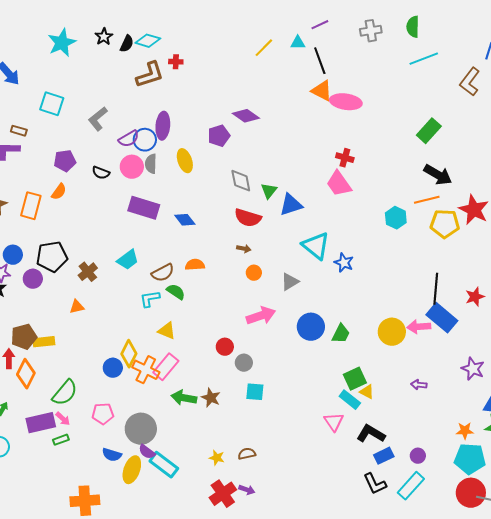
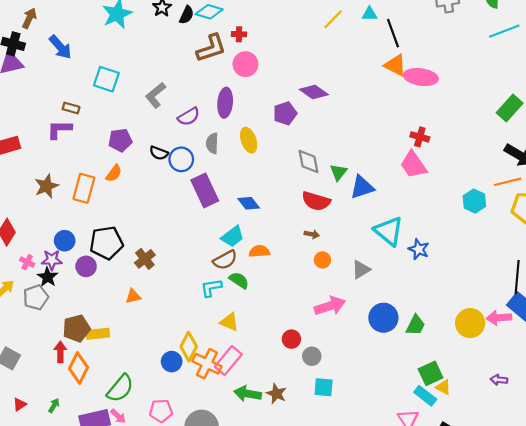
blue circle: (145, 140) -> (181, 159), moved
pink circle: (132, 167) -> (245, 64), moved
purple rectangle: (144, 208) -> (205, 190), turned 48
cyan trapezoid: (128, 260) -> (233, 236), moved

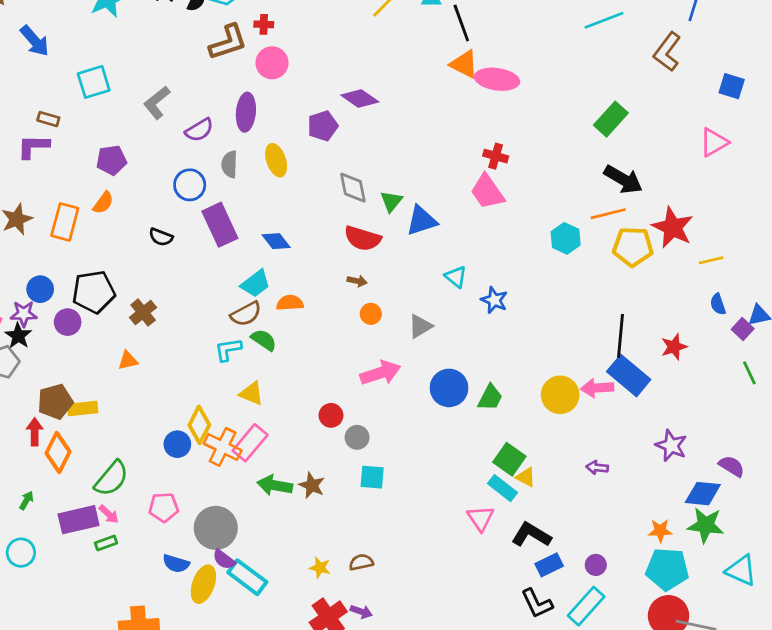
cyan square: (106, 79) -> (94, 82), turned -35
black semicircle: (159, 153) -> (161, 237), moved
cyan triangle: (389, 231) -> (456, 277), size x0.6
green square: (431, 373) -> (509, 459), turned -30

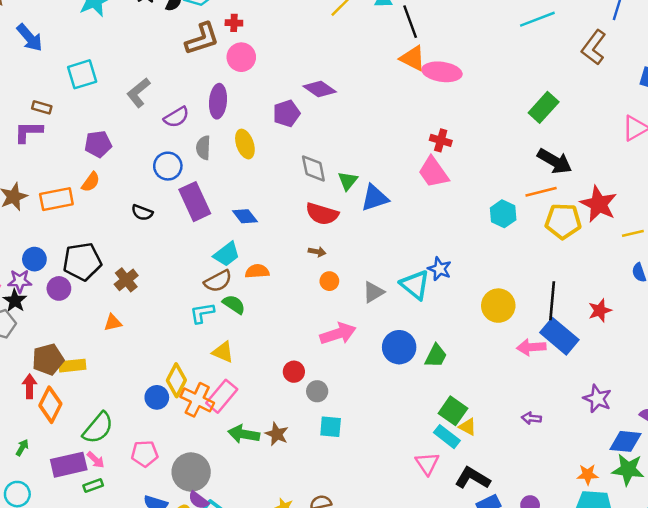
orange rectangle: (65, 222) -> (56, 199), turned 64
cyan triangle: (456, 277) -> (415, 285), moved, size x1.5
yellow circle: (560, 395) -> (498, 306), moved

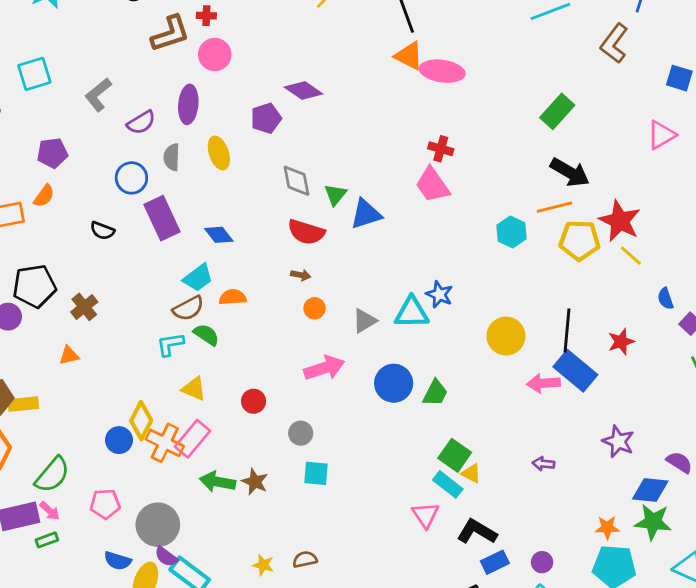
yellow line: (633, 233) -> (631, 256), moved, turned 55
cyan triangle: (415, 285) -> (412, 312), turned -40
red circle: (294, 372) -> (254, 401), moved

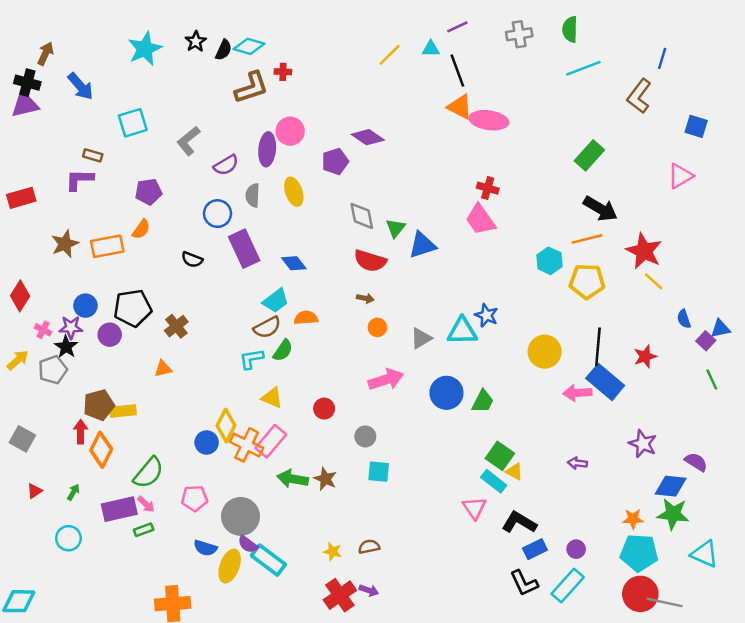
pink circle: (215, 54) -> (290, 131), moved
yellow pentagon: (579, 240) -> (587, 281), moved
green semicircle: (206, 335) -> (283, 350), turned 90

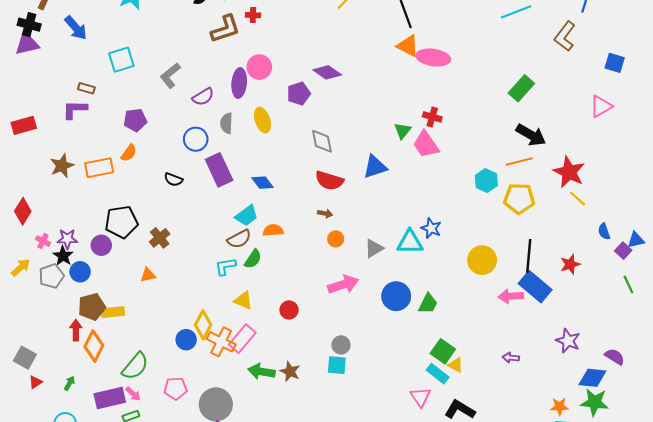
green triangle: (396, 228) -> (403, 131), moved
blue circle: (85, 306) -> (80, 272), moved
gray circle: (365, 436) -> (341, 345), moved
gray square: (22, 439) -> (25, 358), moved

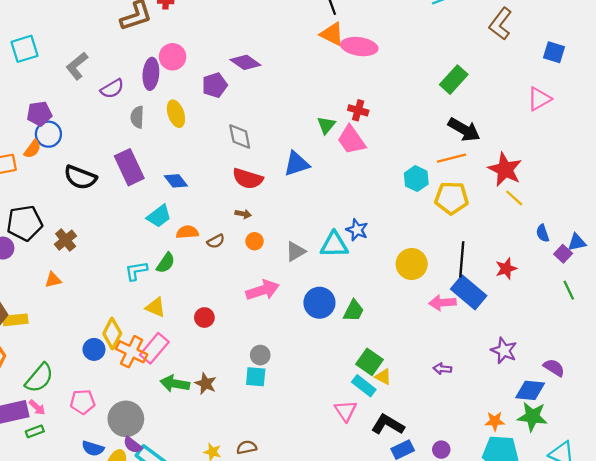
blue circle: (196, 139) -> (48, 134), moved
black semicircle: (173, 179) -> (80, 177), size x1.6
brown semicircle: (239, 239) -> (216, 241), moved, size x0.7

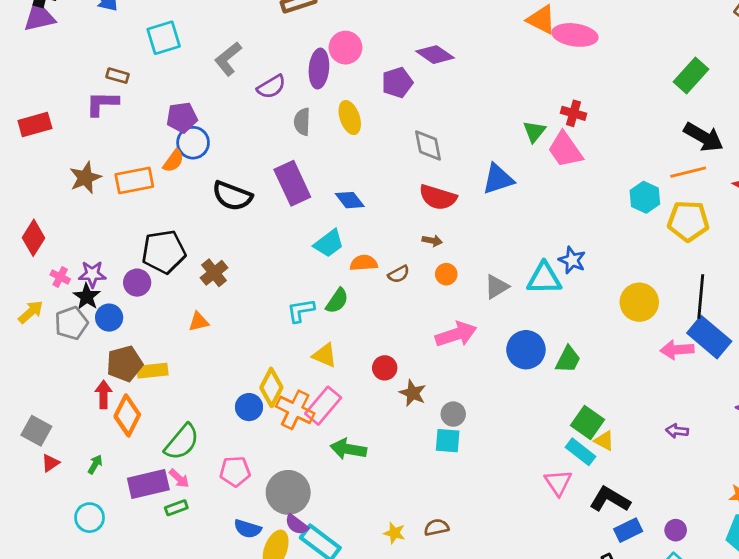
brown star: (206, 384) -> (413, 393), moved

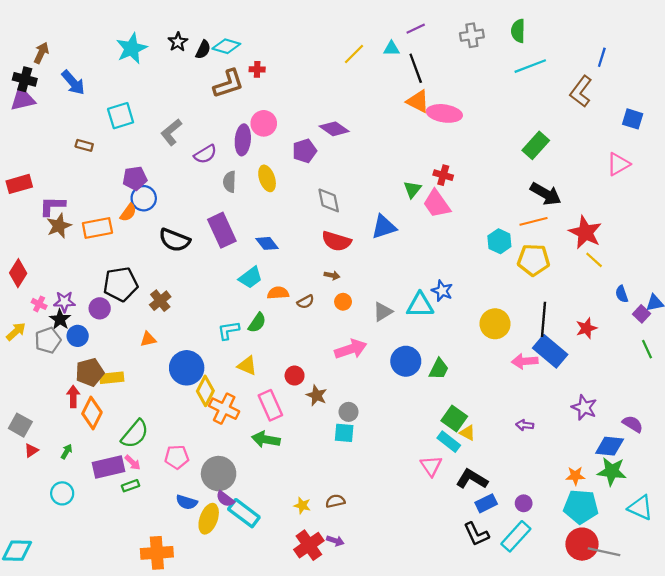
purple L-shape: (102, 104) -> (52, 206), moved
pink rectangle: (323, 406) -> (270, 405), moved, turned -64
blue circle: (249, 407) -> (187, 368), moved, size x1.6

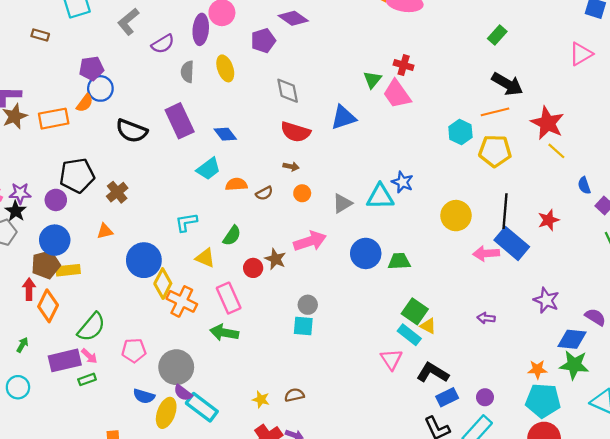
green rectangle: (536, 145) -> (497, 35), size x0.7
green semicircle: (257, 323) -> (232, 236), moved
blue circle: (78, 336) -> (55, 240), moved, size x1.4
green trapezoid: (439, 369) -> (399, 261), turned -120
brown star: (317, 395) -> (275, 259), moved

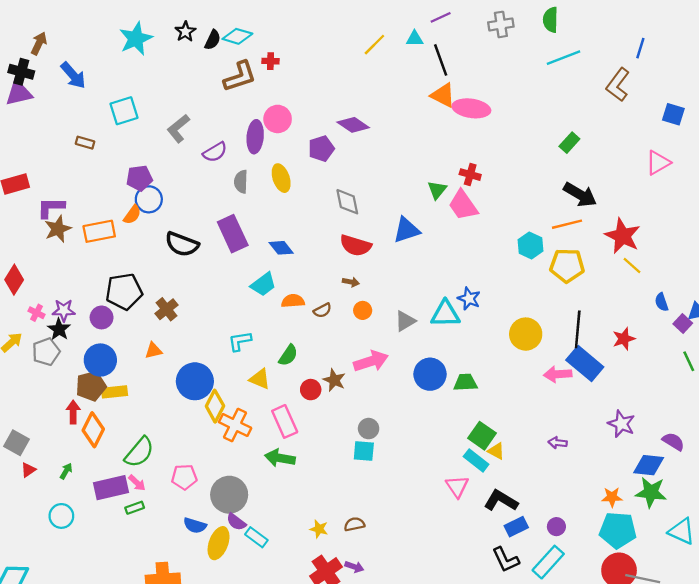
cyan rectangle: (202, 407) -> (256, 537), size x0.7

